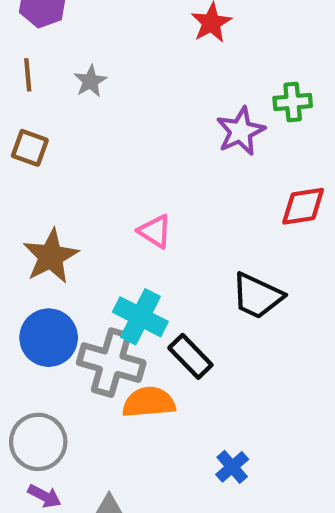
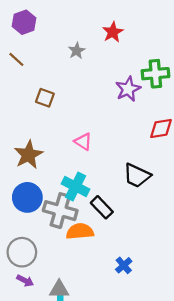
brown line: (28, 75) -> (16, 59), turned -42
gray star: (90, 81) -> (77, 51), moved
green cross: (293, 102) -> (155, 74), size x1.4
brown square: (30, 148) -> (45, 98), moved

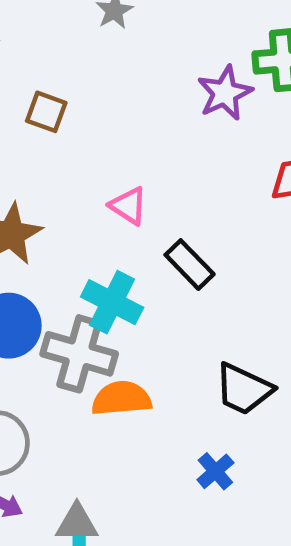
black trapezoid: (137, 176) -> (244, 389), moved
black rectangle: (102, 207) -> (190, 265), moved

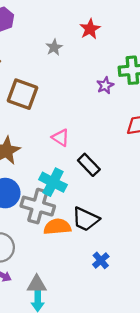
purple star: (225, 93) -> (105, 85), size x0.7
brown square: (46, 112) -> (23, 94), size x1.6
black trapezoid: (244, 389) -> (86, 219), moved

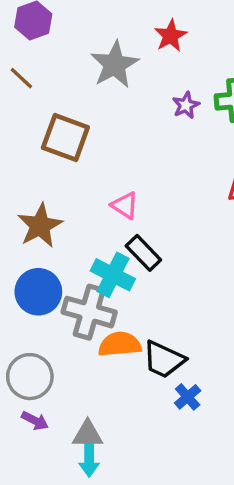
gray star: (54, 47) -> (115, 65), size x1.8
purple star: (105, 85) -> (186, 105), moved
black rectangle: (89, 165) -> (143, 253), moved
black trapezoid: (86, 219) -> (164, 360), moved

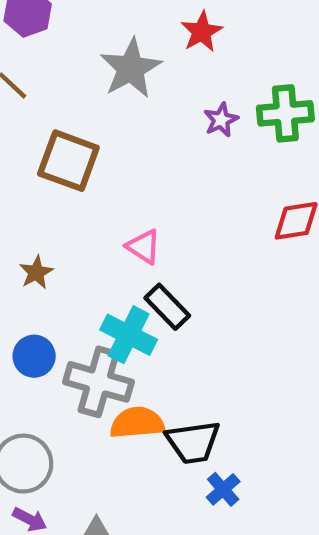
brown star: (40, 226) -> (36, 272), size x0.6
blue circle: (38, 292) -> (34, 356), size x0.7
black trapezoid: (164, 360) -> (193, 442), turned -33

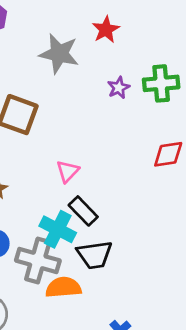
gray star: (131, 68) -> (59, 54), turned -30
pink triangle: (144, 247) -> (68, 171), turned 40
black trapezoid: (193, 442) -> (95, 255), moved

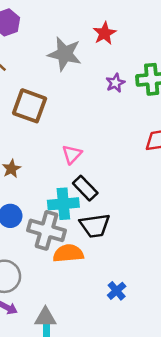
cyan cross: (58, 229) -> (63, 204), turned -32

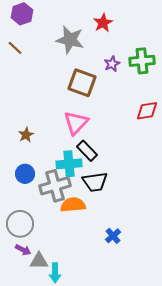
brown square: (30, 106) -> (82, 83), moved
pink triangle: (72, 154) -> (76, 123), size x1.5
gray cross: (46, 230) -> (55, 186), turned -32
gray triangle: (45, 317) -> (39, 261), moved

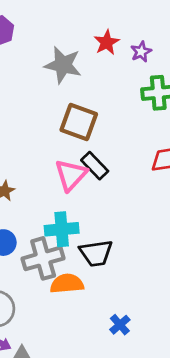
purple star: (112, 64) -> (141, 52), moved
black rectangle: (87, 151) -> (95, 166), moved

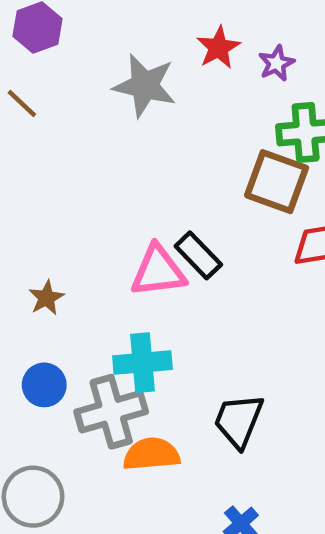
brown square: (79, 122) -> (277, 182), moved
pink triangle: (71, 175) -> (158, 271), turned 40
black trapezoid: (96, 253) -> (239, 421), moved, turned 120

